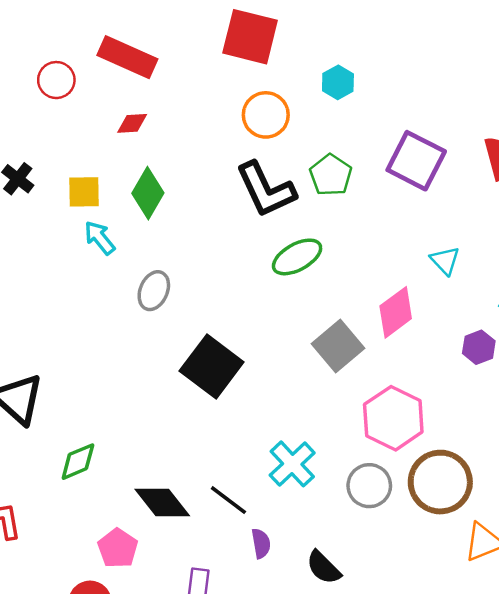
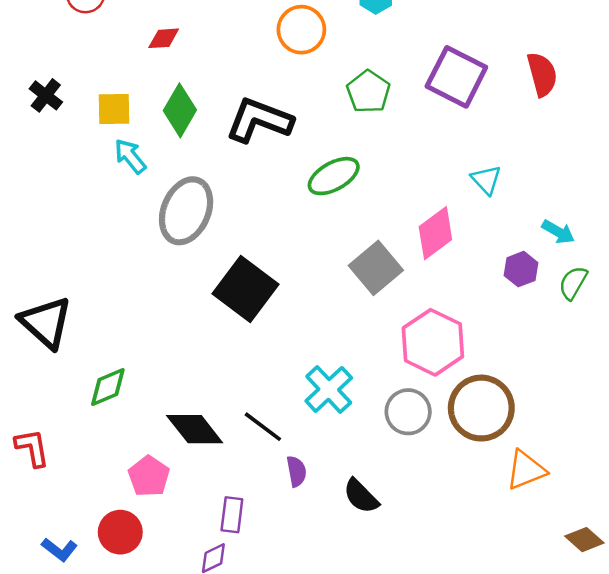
black L-shape: (266, 190) -> (259, 120), moved, turned 136
gray ellipse: (154, 291) -> (186, 211), size x1.6

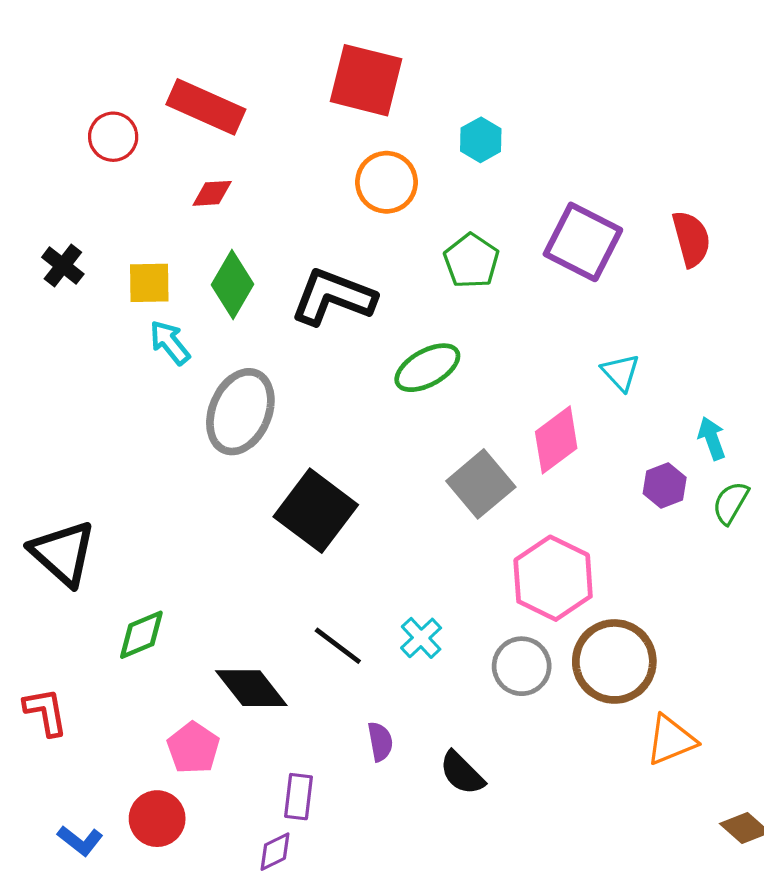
cyan arrow: (558, 232) -> (712, 438), turned -140
cyan cross: (329, 389) -> (421, 638), size x0.7
black line: (263, 427) -> (338, 646), moved

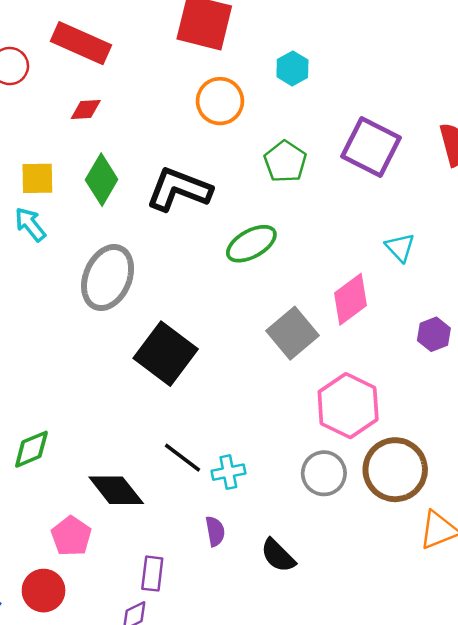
cyan arrow: (170, 343) -> (30, 224), moved
cyan cross: (421, 638) -> (228, 472), moved, turned 32

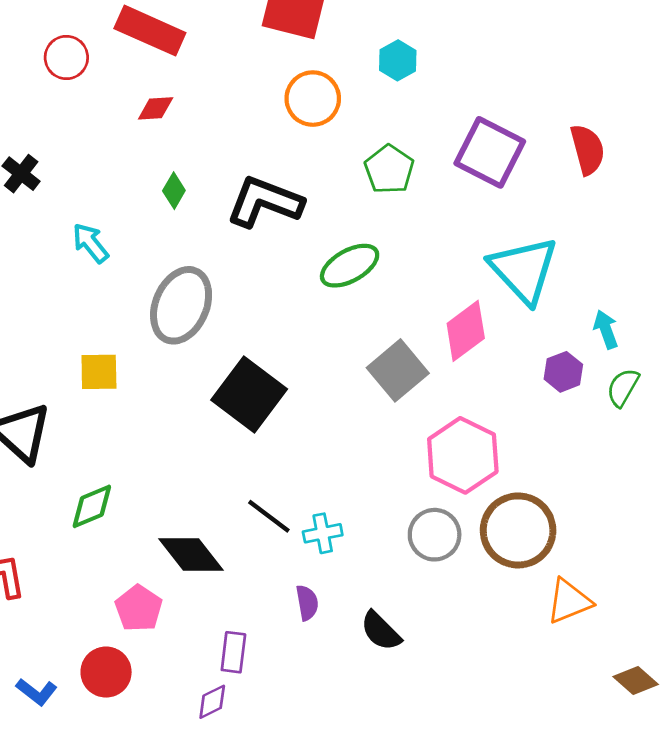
yellow square: (37, 178) -> (99, 372), moved
green diamond: (102, 180) -> (174, 191), size x0.6
cyan triangle: (400, 247) -> (524, 270), size x2.0

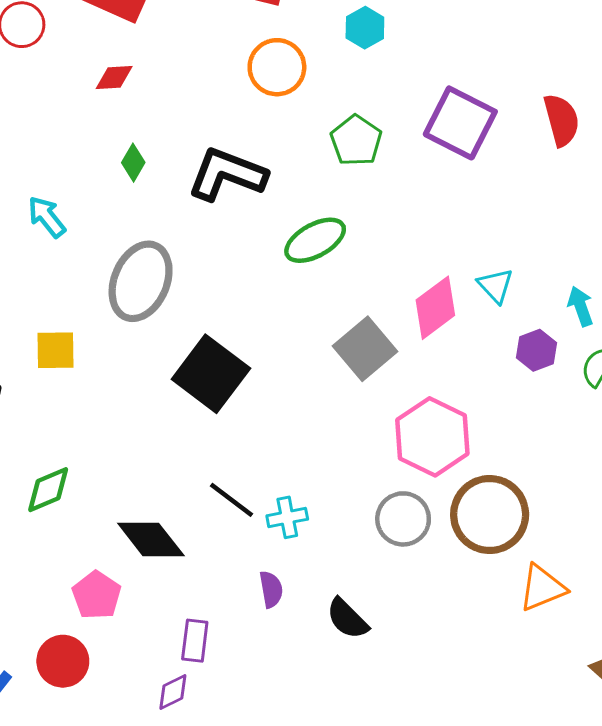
cyan triangle: (524, 270) -> (495, 286), moved, size x0.5

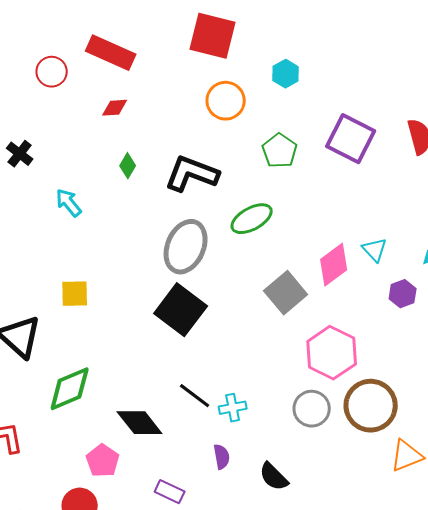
gray ellipse: (141, 281) -> (186, 247), moved
green diamond: (48, 490) -> (70, 389), size x1.4
purple rectangle: (195, 641) -> (170, 492), turned -72

